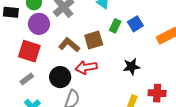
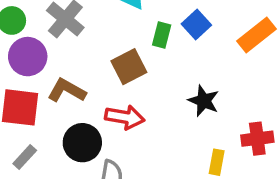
brown L-shape: (69, 45) -> (67, 90), moved
red arrow: (86, 67) -> (125, 117), turned -150
black star: (131, 67) -> (204, 101), turned -30

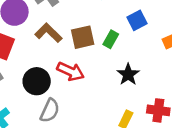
green rectangle: (162, 35) -> (111, 39), moved
brown L-shape: (67, 90) -> (48, 33), moved

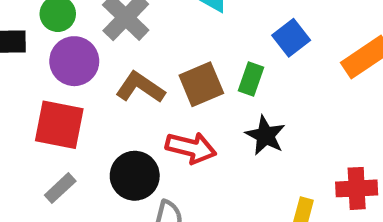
black star: (128, 74) -> (265, 135), moved

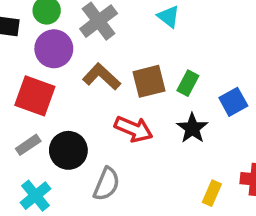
blue square: (291, 38) -> (233, 102), moved
black circle: (135, 176) -> (68, 150), moved

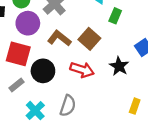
brown square: (149, 81) -> (89, 39), turned -30
green rectangle: (188, 83) -> (115, 16), moved
black circle: (68, 150) -> (43, 71), moved
cyan cross: (36, 196) -> (35, 111), moved

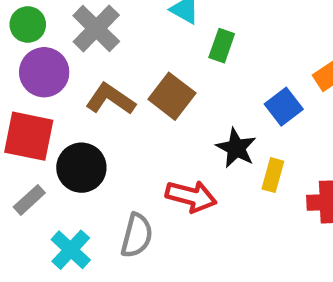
red arrow: (82, 70) -> (191, 196), moved
yellow rectangle: (135, 106) -> (273, 175), moved

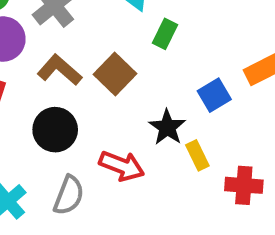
black circle: (81, 168) -> (55, 130), moved
yellow rectangle: (273, 175) -> (197, 155), turned -48

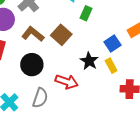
yellow rectangle: (197, 155) -> (111, 66), moved

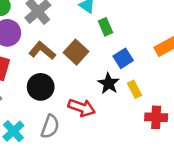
green rectangle: (86, 13) -> (106, 27), turned -48
blue square: (113, 44) -> (123, 58), moved

